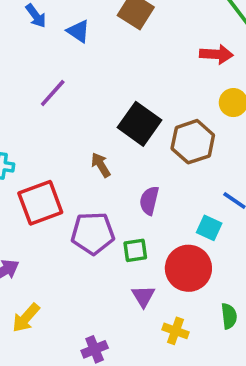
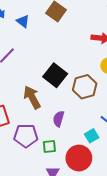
brown arrow: (101, 165) -> (32, 97), size x1.6
cyan square: (209, 228) -> (92, 136), turned 32

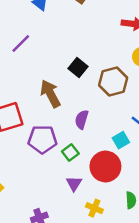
black square: (55, 75) -> (78, 68), size x0.7
green square: (49, 147) -> (70, 152), turned -32

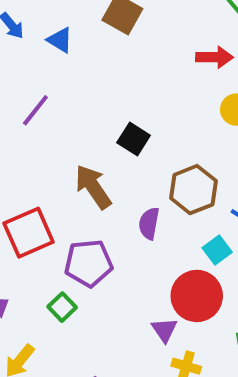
brown hexagon: (113, 82) -> (193, 190), moved
green square: (70, 152) -> (62, 307), moved
purple triangle: (74, 184) -> (164, 330), moved

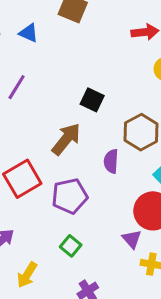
brown arrow: (93, 187) -> (66, 139), turned 80
green square: (62, 307) -> (71, 246), moved

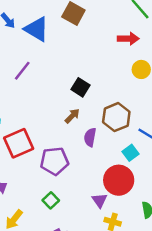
blue triangle: (29, 33) -> (37, 29), size x1.6
brown arrow: (66, 139) -> (72, 116), moved, size x0.6

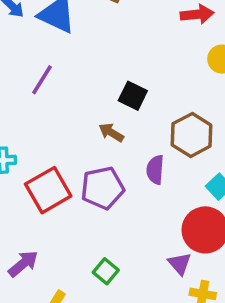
brown arrow: (72, 116) -> (111, 133), moved, turned -98
purple pentagon: (54, 161) -> (103, 188), moved

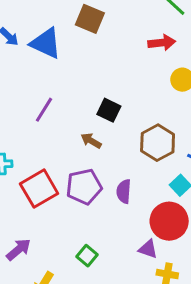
purple line: (42, 80) -> (44, 110), moved
purple semicircle: (155, 170) -> (124, 191), moved
purple triangle: (180, 264) -> (148, 249), turned -30

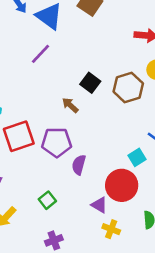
purple line: (44, 110) -> (41, 54), moved
brown hexagon: (158, 143) -> (128, 88), moved
purple semicircle: (124, 191) -> (79, 165), moved

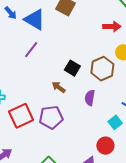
purple semicircle: (79, 165) -> (90, 98), moved
red circle: (122, 185) -> (105, 146), size x0.7

